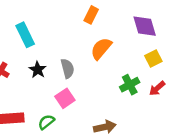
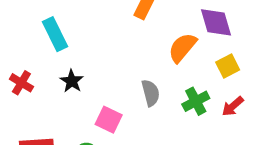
orange semicircle: (101, 49) -> (182, 48), moved
gray semicircle: (67, 68) -> (151, 93), moved
pink square: (65, 98) -> (109, 120), turned -30

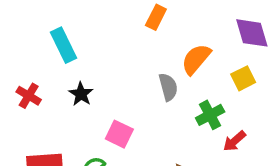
purple diamond: (216, 22) -> (252, 33), moved
gray semicircle: (151, 93) -> (168, 87), moved
red arrow: (233, 106) -> (234, 141), moved

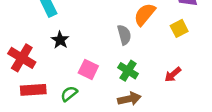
red cross: (29, 96) -> (22, 58), moved, size x1.5
green cross: (210, 115) -> (128, 71), moved, turned -30

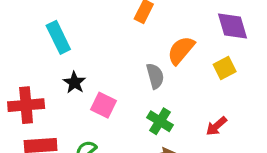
red cross: (22, 58) -> (26, 105), turned -36
pink square: (88, 69) -> (104, 105), moved

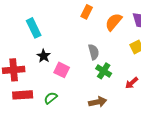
orange semicircle: (181, 50) -> (114, 22), moved
green cross: (160, 121) -> (104, 71), moved

